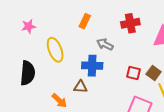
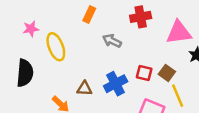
pink star: (29, 26) -> (31, 29), moved
blue cross: (92, 66) -> (116, 84), moved, turned -30

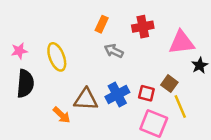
orange rectangle: (89, 15) -> (102, 24), moved
pink star: (31, 29) -> (19, 51), moved
red square: (144, 73) -> (146, 93), moved
brown triangle: (84, 89) -> (86, 99), size x1.5

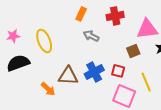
black semicircle: (25, 84) -> (18, 63), turned -115
brown square: (169, 84) -> (133, 51), moved, turned 32

